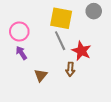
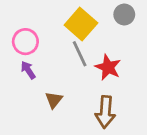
yellow square: (61, 18) -> (81, 24), turned 30
brown arrow: (70, 69) -> (105, 112), moved, size x1.6

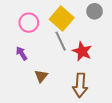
pink circle: (25, 42) -> (29, 23), moved

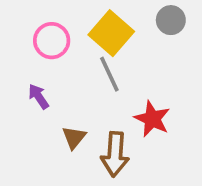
red star: (82, 51) -> (152, 119), moved
brown arrow: (80, 85) -> (115, 154), moved

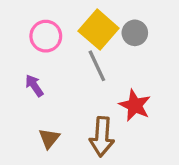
gray circle: (171, 20) -> (135, 33), moved
brown triangle: (74, 137) -> (49, 138), moved

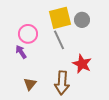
yellow square: (99, 30) -> (60, 18), turned 35
pink circle: (46, 36) -> (28, 34), moved

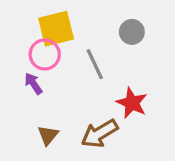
yellow square: (60, 18) -> (56, 29), moved
brown arrow: (62, 83) -> (100, 134), turned 55

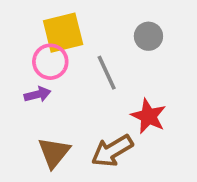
purple arrow: (33, 84) -> (38, 94), turned 110
brown triangle: (48, 135) -> (54, 153), size x1.4

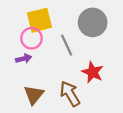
gray circle: (148, 36) -> (93, 22), size x1.6
brown arrow: (112, 151) -> (70, 94), turned 90

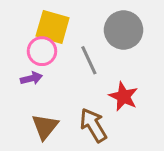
yellow square: (39, 20) -> (53, 27), turned 30

